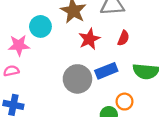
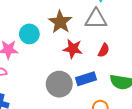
red star: (89, 39) -> (73, 49), turned 30

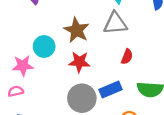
red star: (73, 49) -> (79, 62), moved

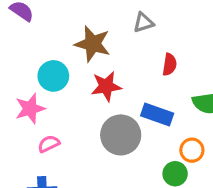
gray triangle: (115, 23) -> (143, 23), size x0.6
blue rectangle: (111, 90) -> (157, 114), turned 55
pink semicircle: (16, 91) -> (49, 144), moved

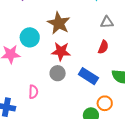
gray triangle: (143, 23) -> (107, 22), moved
gray circle: (121, 135) -> (58, 73), moved, size x0.6
pink semicircle: (49, 144) -> (33, 92), moved, turned 104

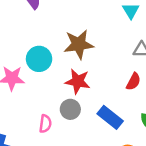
brown star: (59, 23) -> (79, 44), turned 30
pink semicircle: (33, 92) -> (45, 124), moved

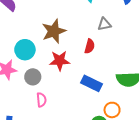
red semicircle: (133, 82) -> (90, 46), moved
gray circle: (70, 109) -> (33, 77), moved

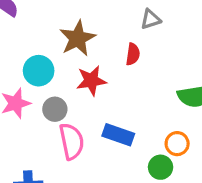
blue rectangle: (92, 83) -> (118, 135), moved
pink semicircle: (41, 100) -> (72, 141), size x1.6

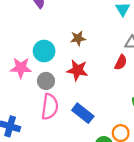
brown star: (78, 38) -> (78, 38), size x0.6
red semicircle: (133, 54) -> (121, 62), moved

